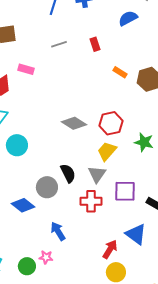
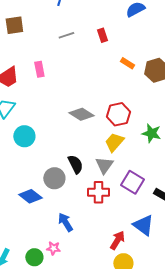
pink rectangle: (26, 69) -> (39, 69), moved, turned 63
purple square: (125, 191) -> (132, 182), turned 30

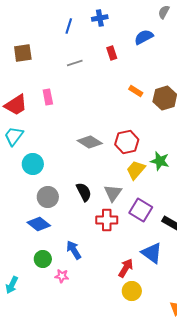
red rectangle: (102, 35) -> (112, 53), moved
yellow trapezoid: (114, 142) -> (136, 170), moved
gray circle: (54, 178) -> (48, 197), moved
green circle: (34, 257) -> (43, 259), moved

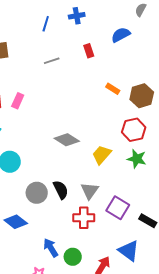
pink rectangle: (48, 97) -> (18, 101), moved, turned 35
red hexagon: (127, 142) -> (134, 130), moved
yellow trapezoid: (136, 170) -> (102, 155), moved
gray circle: (48, 197) -> (37, 193), moved
green circle: (43, 259) -> (73, 257), moved

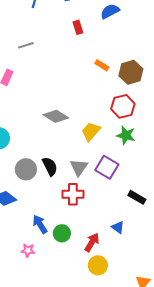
gray line: (52, 61) -> (26, 45), moved
purple square: (118, 208) -> (107, 167), moved
blue triangle: (129, 251) -> (118, 227), size x0.6

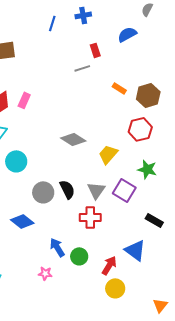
gray line: (26, 45) -> (82, 68), moved
green star: (126, 135) -> (147, 169), moved
blue triangle: (118, 227) -> (135, 250), size x1.6

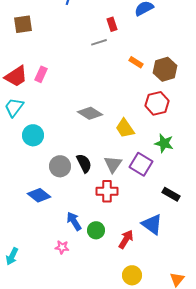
yellow trapezoid: (108, 154) -> (125, 128), turned -75
yellow circle: (115, 288) -> (132, 275), moved

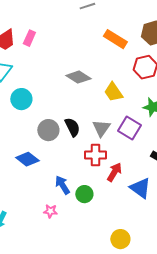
orange rectangle: (136, 62) -> (115, 39), moved, size x1.6
red arrow: (126, 239) -> (114, 172), moved

